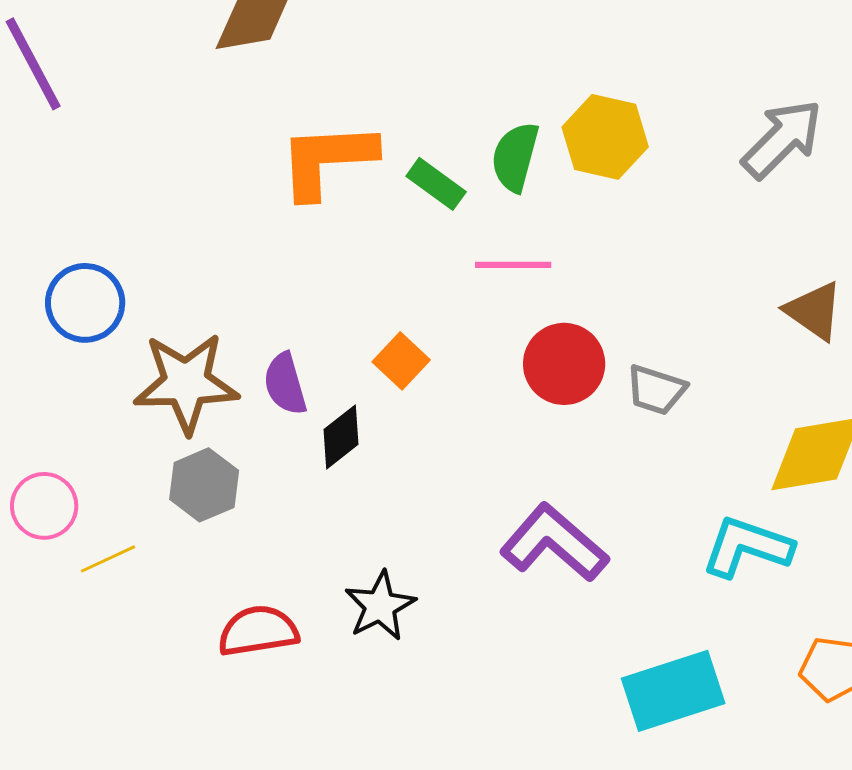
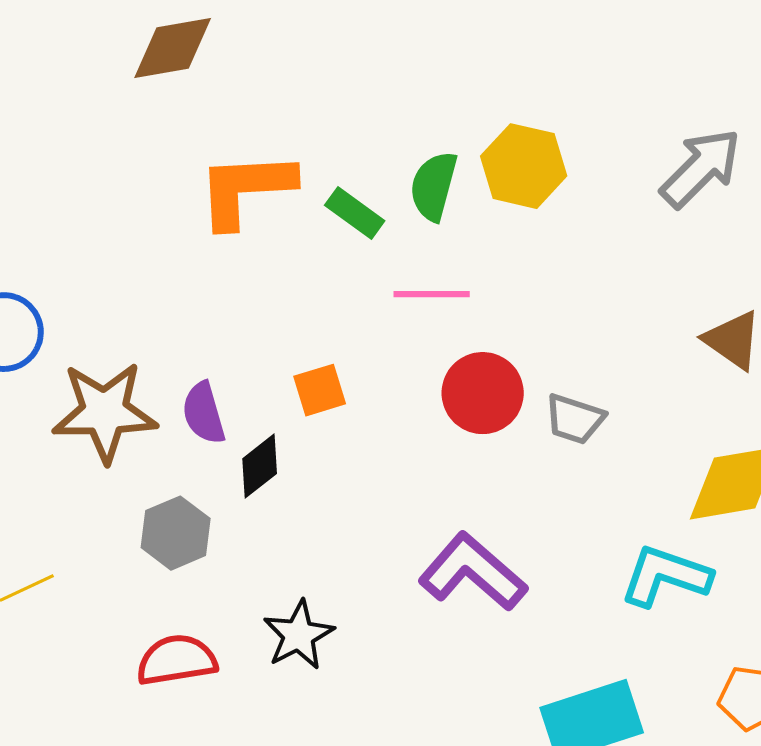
orange square: (401, 361) -> (320, 390), turned 30
gray hexagon: (204, 485) -> (176, 533), moved

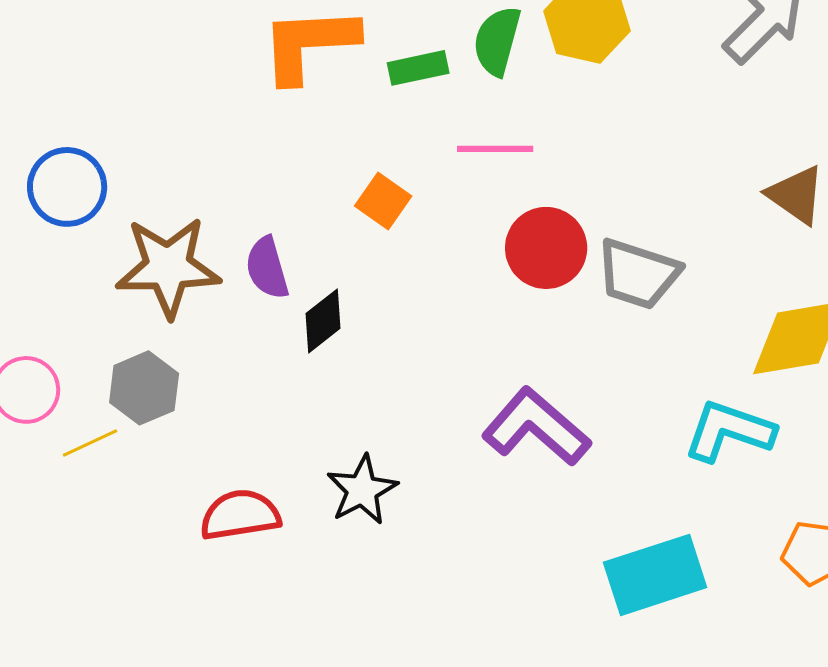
green rectangle: (355, 213) -> (418, 68), turned -48
orange square: (320, 390) -> (383, 201), moved, turned -38
gray trapezoid: (575, 419) -> (638, 274), size x1.4
gray hexagon: (176, 533) -> (144, 388), moved

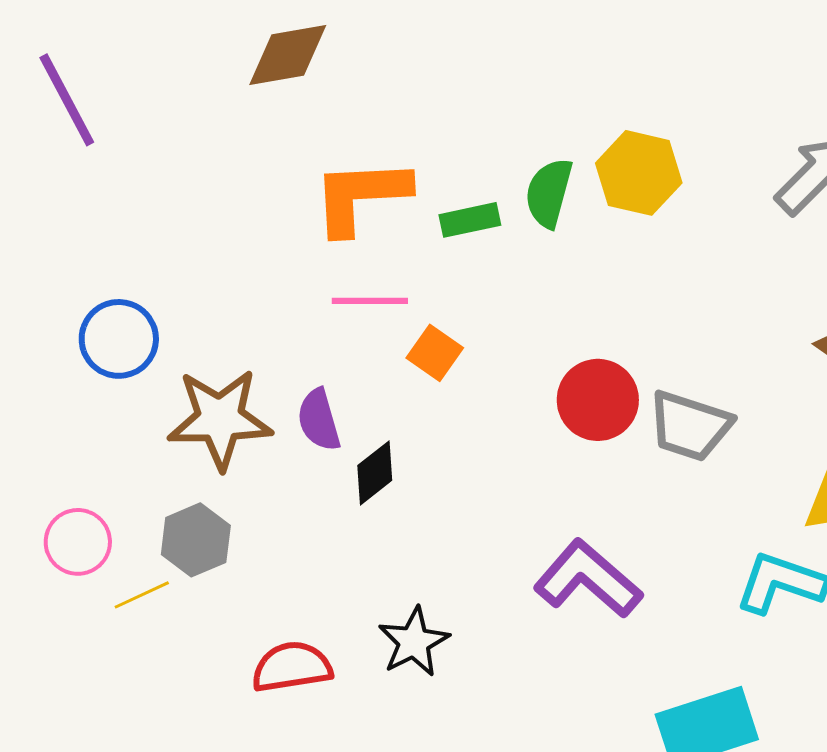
pink line: (495, 149) -> (370, 301), moved

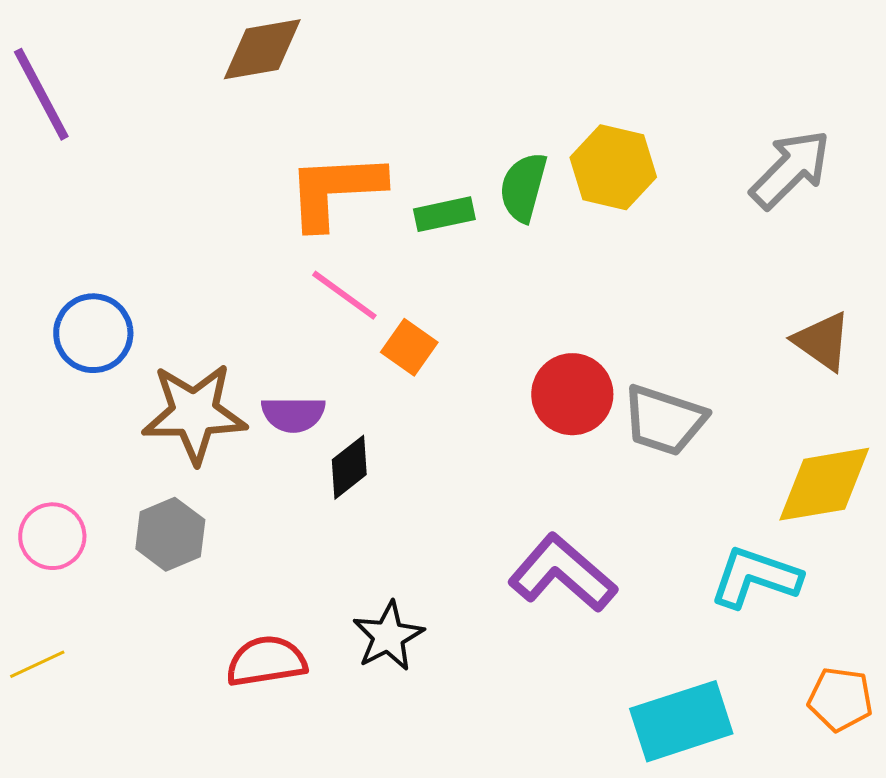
pink line: (370, 301) -> (344, 295), turned 36
purple semicircle: (319, 420) -> (293, 414), turned -74
yellow line: (142, 595) -> (37, 664), moved

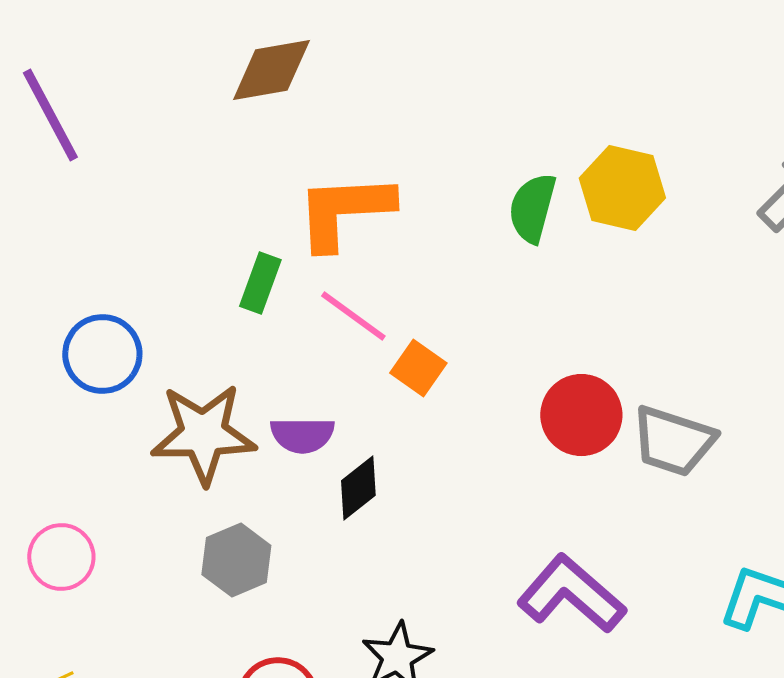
green rectangle: (444, 214) -> (260, 283), moved, turned -58
gray hexagon: (170, 534) -> (236, 560), moved

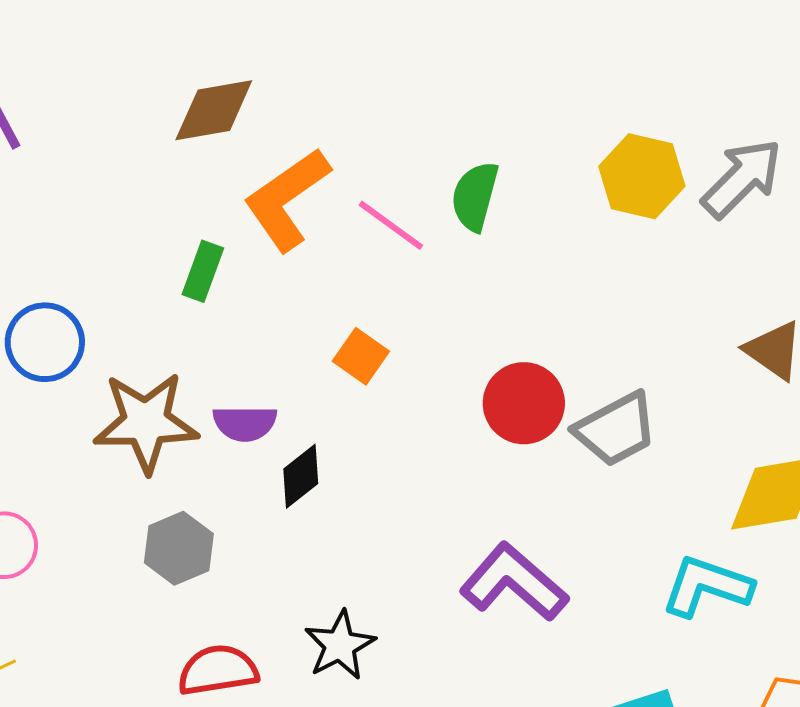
brown diamond: (271, 70) -> (214, 110), moved
yellow hexagon: (622, 188) -> (642, 176), moved
orange L-shape: (344, 211) -> (287, 199), turned -32
pink line: (353, 316) -> (391, 225), moved
gray trapezoid: (673, 441) -> (616, 429), turned -46

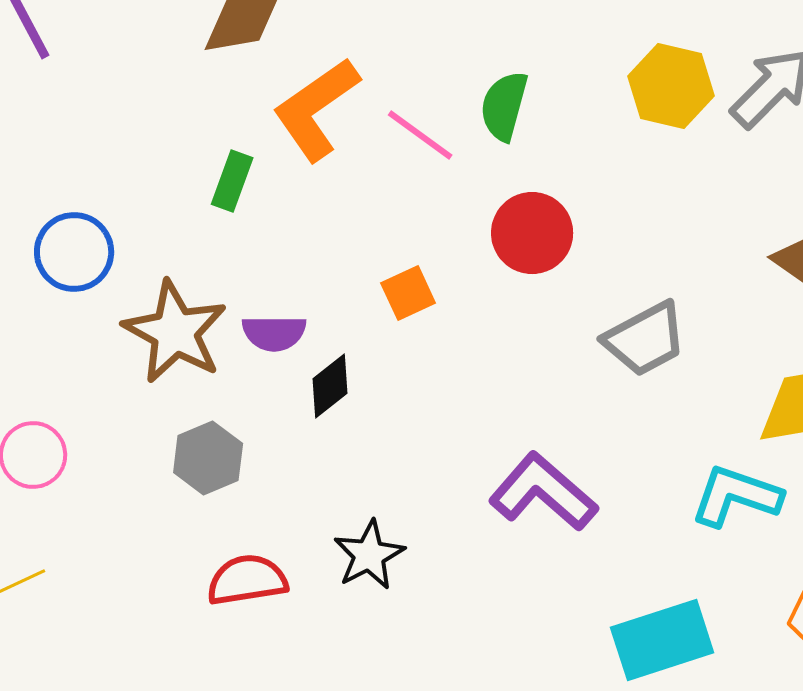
orange square: (361, 356) -> (408, 293), moved, turned 30
red circle: (524, 403) -> (532, 233), moved
brown star: (146, 422) -> (175, 332), turned 30

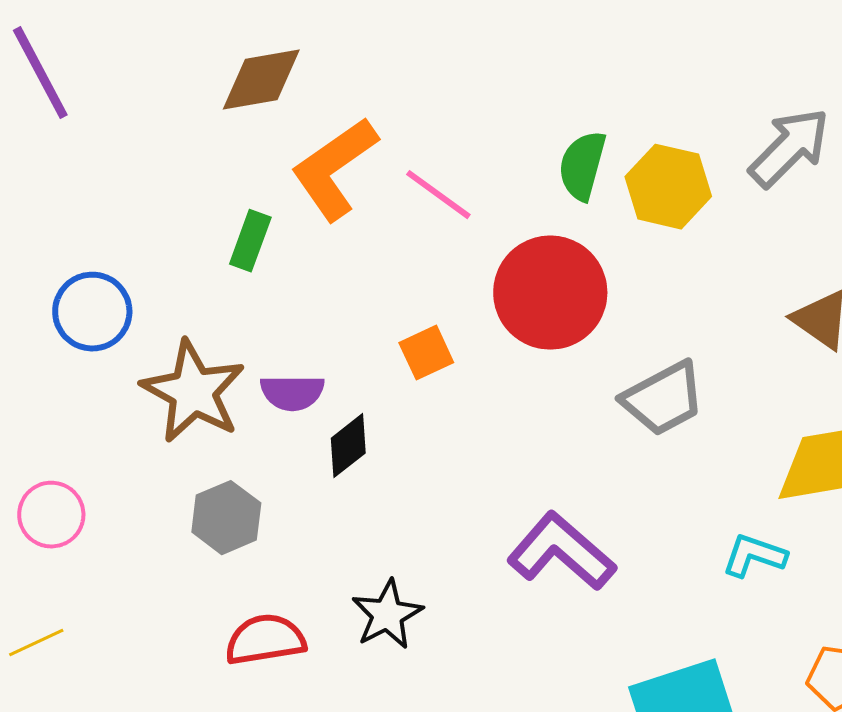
yellow hexagon: (671, 86) -> (668, 187), moved
green semicircle: (504, 106) -> (582, 166), moved
red circle: (532, 233) -> (550, 293), size x1.4
cyan L-shape: (736, 496) -> (754, 556), size x0.7

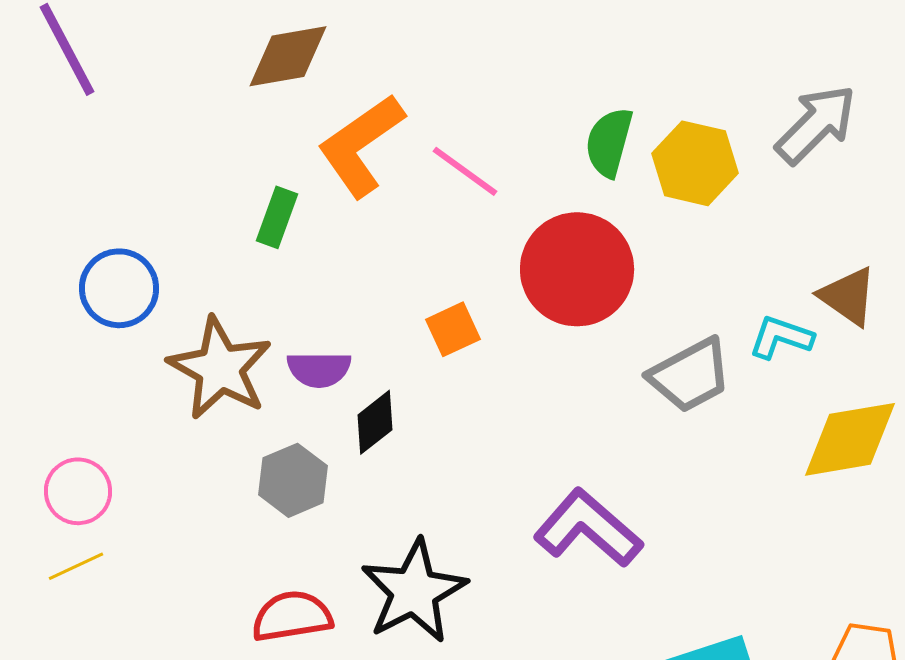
gray hexagon: (226, 518) -> (293, 480), moved
cyan L-shape: (754, 556) -> (781, 337), moved
black star: (387, 615) -> (414, 591), size x1.5
yellow line: (36, 643) -> (76, 566), moved

